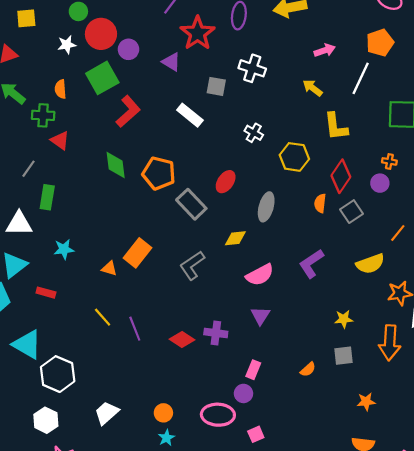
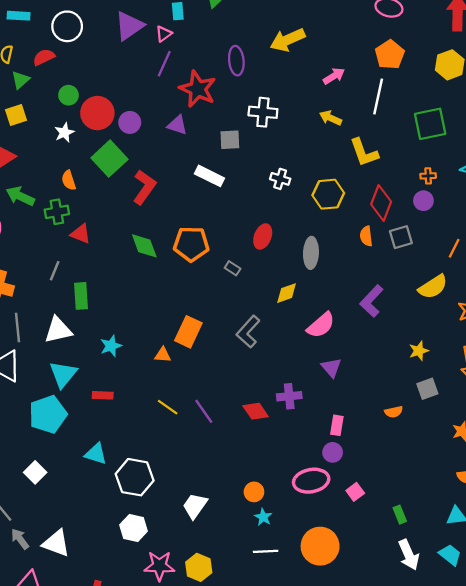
gray rectangle: (191, 204) -> (233, 268), size x0.5
gray square: (352, 212) -> (401, 237), turned 30
red diamond: (182, 340) -> (256, 411), turned 35
cyan triangle: (27, 344) -> (96, 454), size x0.7
orange semicircle: (308, 369) -> (394, 412), turned 42

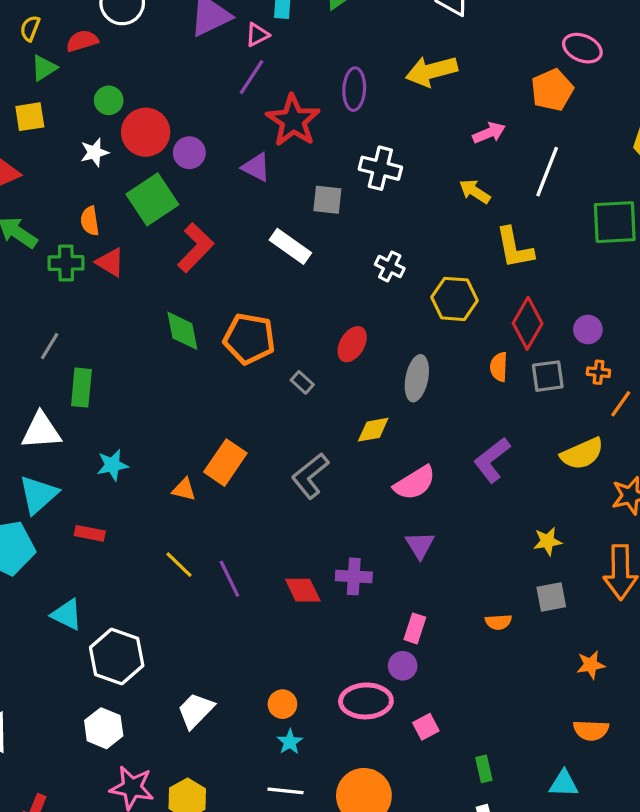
orange pentagon: (390, 55) -> (552, 90), moved
orange cross: (428, 176) -> (598, 372), moved
red triangle: (81, 234) -> (110, 262), moved

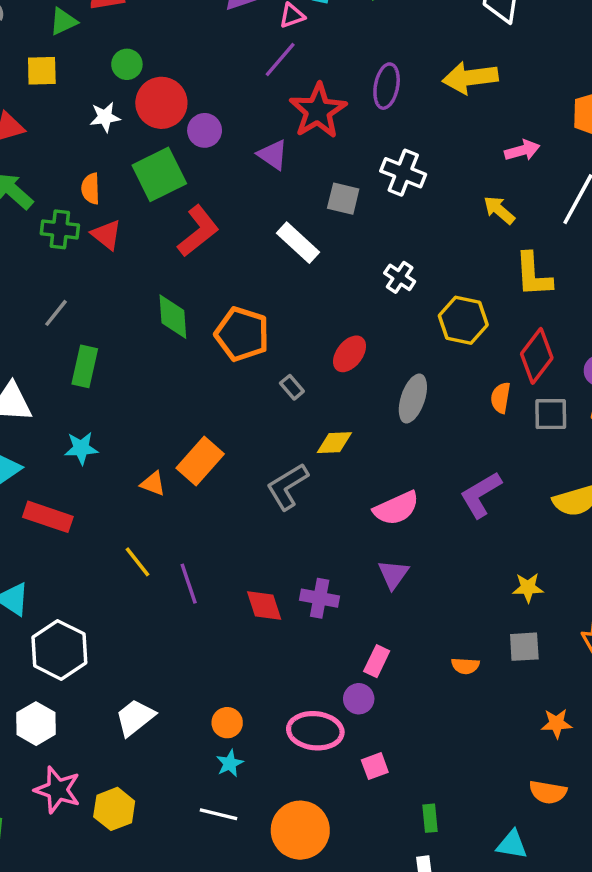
gray line: (50, 346) -> (56, 313), moved
green rectangle: (81, 388) -> (85, 366), moved
yellow diamond: (373, 430) -> (334, 443), moved
red rectangle: (90, 533) -> (48, 517), size x1.5

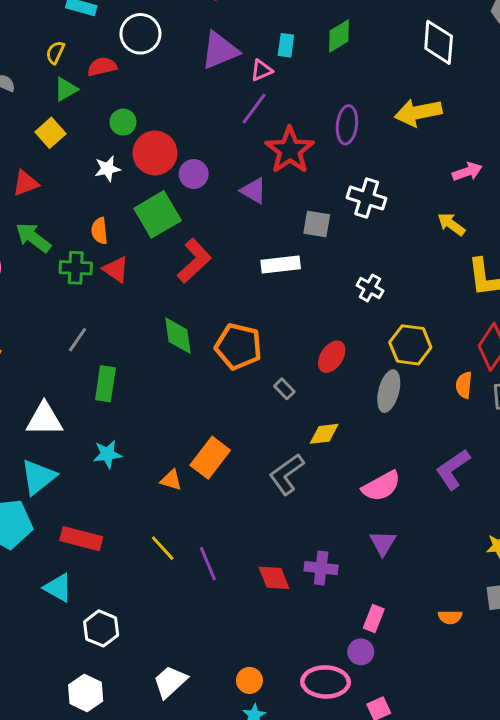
yellow square: (42, 71) -> (50, 133), turned -36
white rectangle: (298, 243) -> (281, 265), turned -45
yellow hexagon: (463, 320) -> (410, 345), moved
red rectangle: (48, 517) -> (81, 539), moved
white hexagon: (59, 650) -> (101, 628), size x0.7

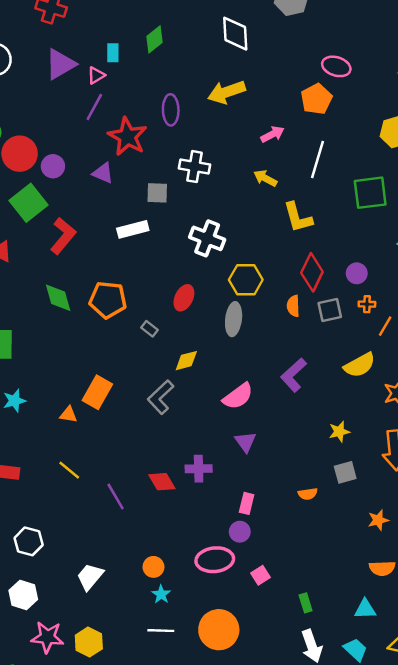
white cross: (370, 288) -> (207, 238), size x1.6
purple line: (208, 564) -> (116, 496), moved

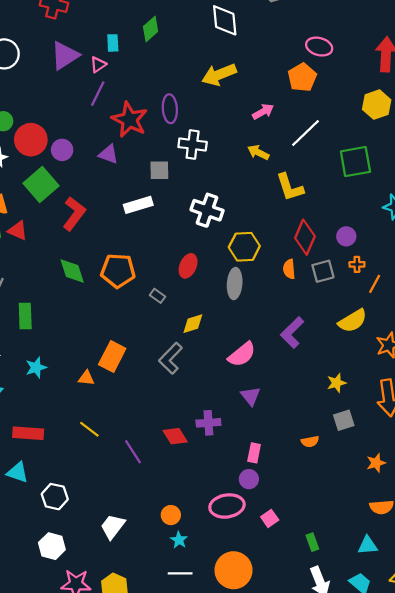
purple ellipse: (171, 110) -> (170, 109), moved
white line: (317, 159) -> (306, 133), turned 32

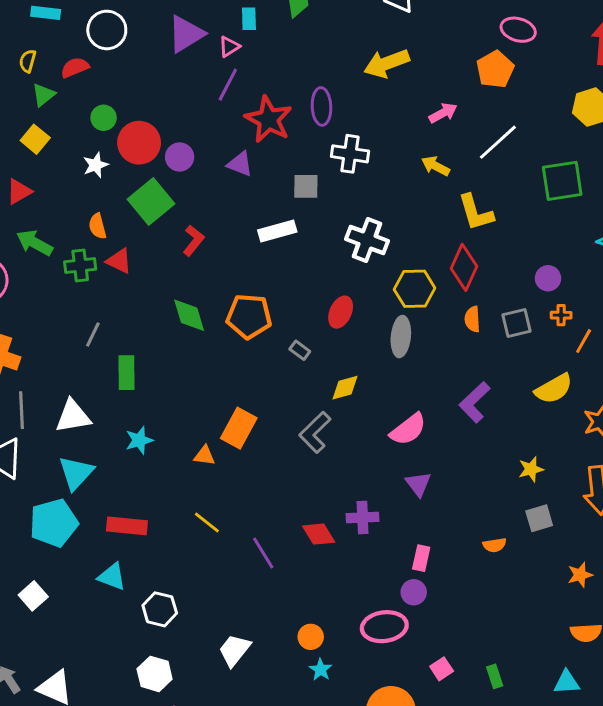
red L-shape: (74, 214) -> (193, 241), size x0.7
red diamond: (305, 237) -> (464, 267), moved
pink square: (270, 518) -> (442, 669), moved

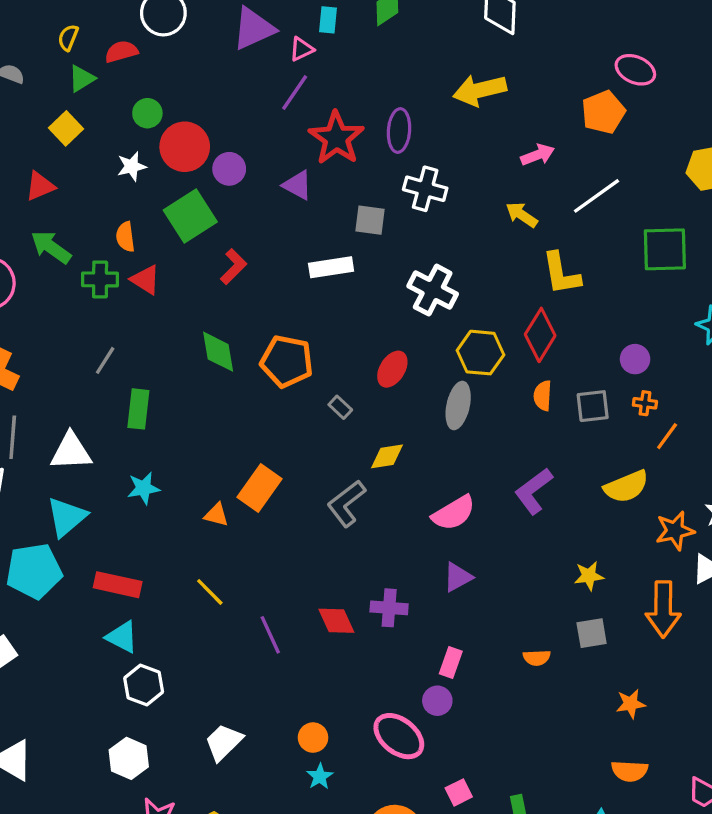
purple triangle: (418, 484) -> (458, 577), turned 32
cyan triangle: (112, 577) -> (122, 637), moved
pink ellipse: (384, 627) -> (399, 736), turned 39

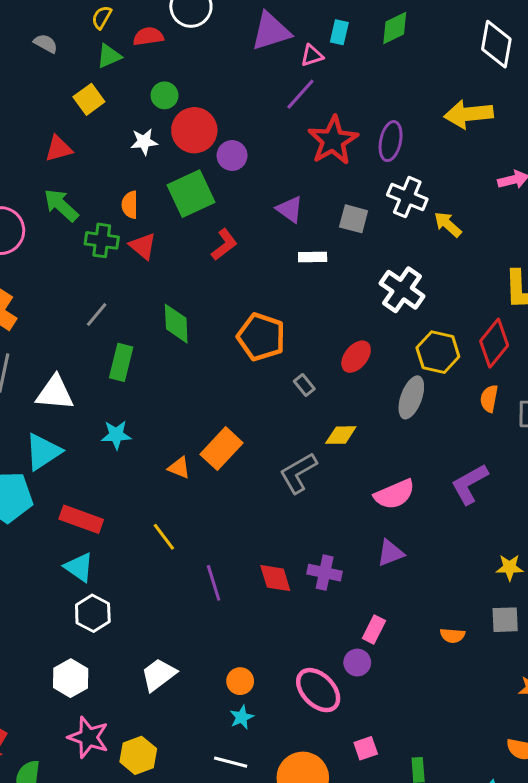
purple triangle: (297, 185) -> (290, 209), moved
yellow arrow: (522, 215) -> (448, 224), moved
white rectangle: (331, 267) -> (313, 257), size x0.7
green diamond: (218, 352) -> (176, 324), moved

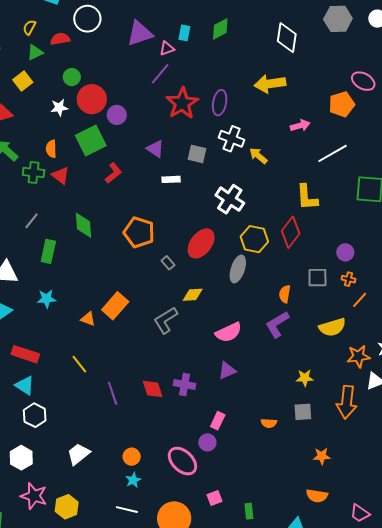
red ellipse: (356, 357) -> (201, 243), size x1.4
orange semicircle: (489, 399) -> (285, 294), moved

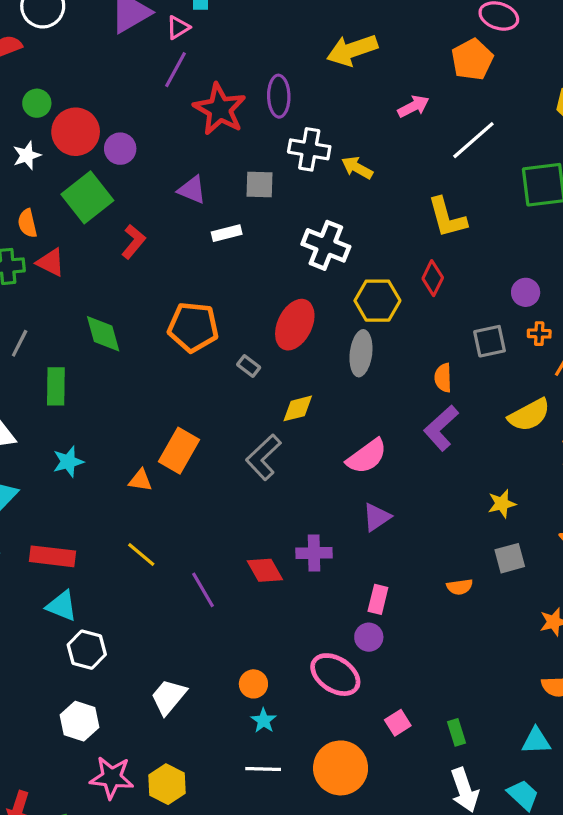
red diamond: (291, 232) -> (433, 278), size x0.7

